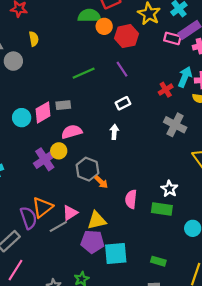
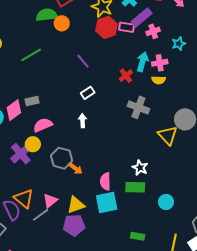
red hexagon: (127, 36) -> (106, 27), moved
green line: (84, 73) -> (31, 55), moved
orange triangle: (42, 207) -> (24, 199), turned -35
cyan square: (116, 254) -> (107, 202), moved

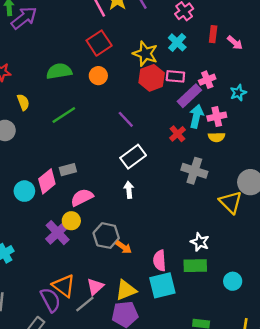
green semicircle: (47, 15) -> (59, 71), moved
purple rectangle: (142, 18) -> (189, 96), moved
white rectangle: (88, 93) -> (133, 157), size x1.5

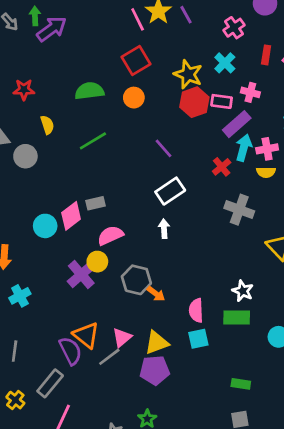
pink cross: (207, 80) -> (250, 92), moved, turned 35
cyan square: (162, 285) -> (198, 339), size x0.7

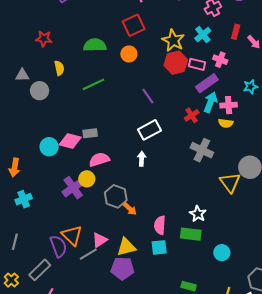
pink diamond: (71, 216) -> (70, 141), turned 45

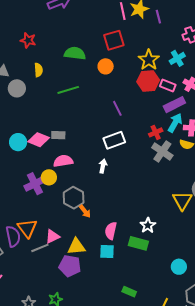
gray cross: (202, 150) -> (162, 151), moved
cyan circle: (222, 253) -> (179, 267), moved

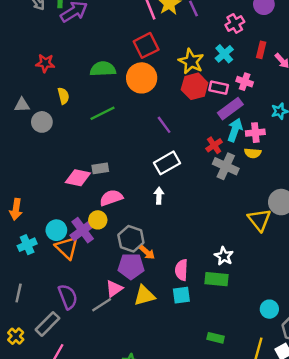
orange circle: (106, 66) -> (142, 78), size x1.6
cyan circle: (18, 142) -> (56, 230), moved
orange triangle: (27, 228) -> (67, 248), moved
purple pentagon: (70, 266) -> (131, 266), moved
cyan circle: (179, 267) -> (269, 309), moved

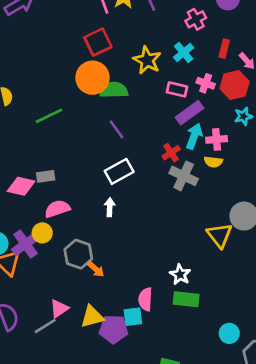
green semicircle: (103, 69) -> (114, 90), moved
red hexagon: (195, 86) -> (235, 85), moved
purple pentagon: (131, 266) -> (114, 329), moved
pink semicircle: (181, 270) -> (145, 299), moved
green rectangle: (217, 279) -> (186, 299), moved

